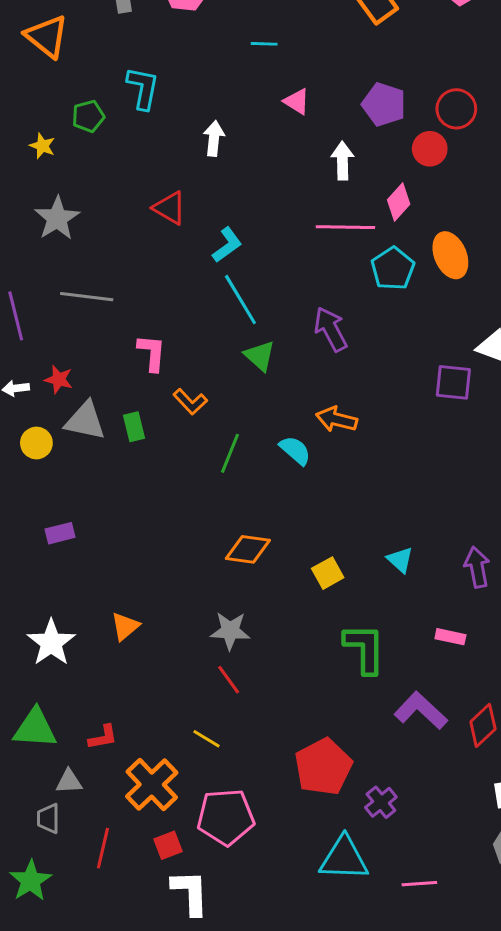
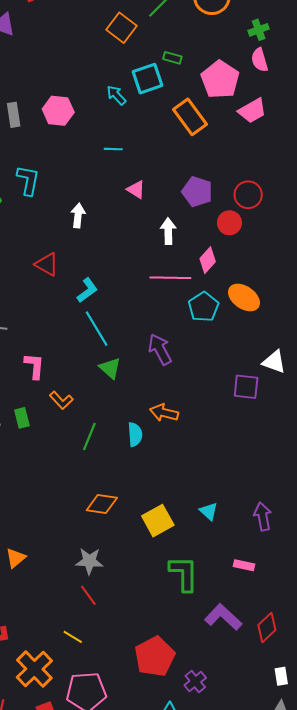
orange ellipse: (450, 255) -> (244, 298), turned -32
cyan semicircle: (295, 450) -> (135, 434), turned 45
yellow square: (328, 573) -> (158, 521), size x1.4

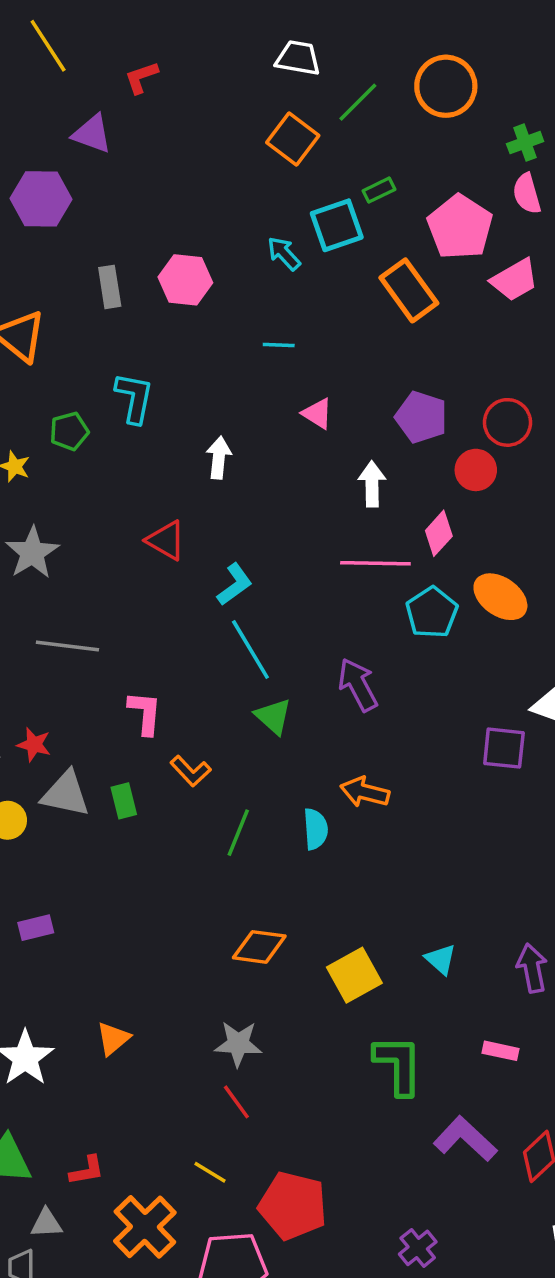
green rectangle: (172, 58) -> (379, 190), turned -42
red pentagon: (155, 657) -> (293, 1206), moved, turned -30

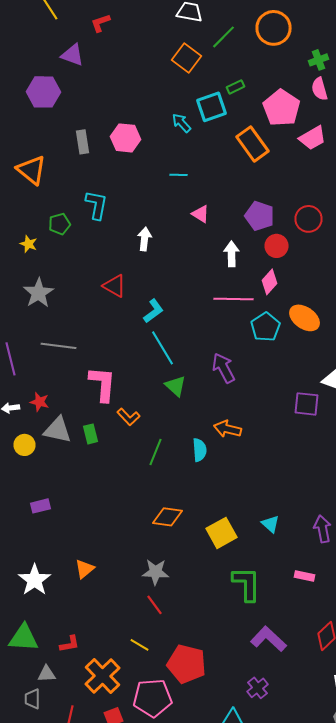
red circle: (476, 470) -> (276, 246), moved
pink L-shape: (145, 713) -> (102, 384), size x1.4
purple L-shape: (465, 1139) -> (268, 639), moved

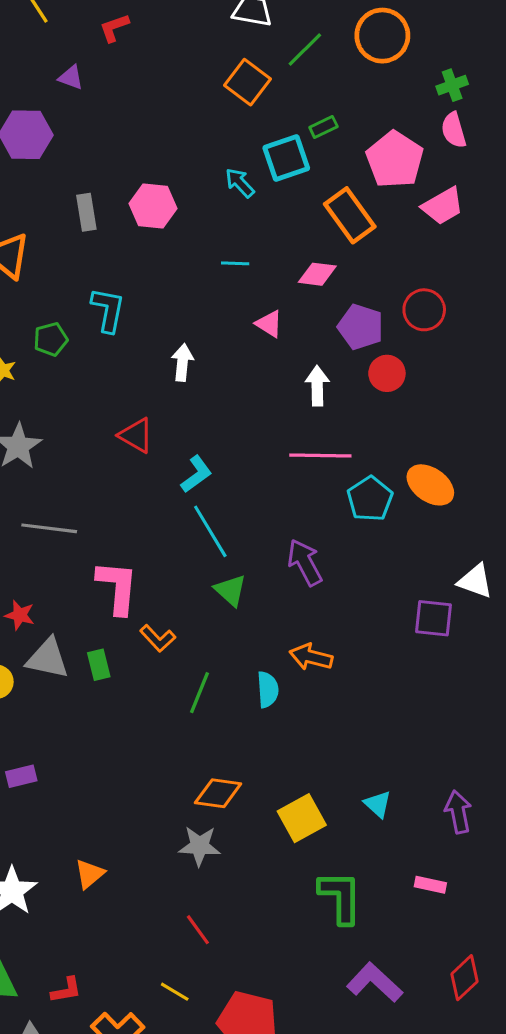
purple triangle: (72, 55) -> (71, 77), size x0.7
red circle: (308, 219) -> (424, 310), moved
pink diamond: (270, 282) -> (317, 274), moved, turned 55
gray star: (156, 572) -> (199, 846), moved

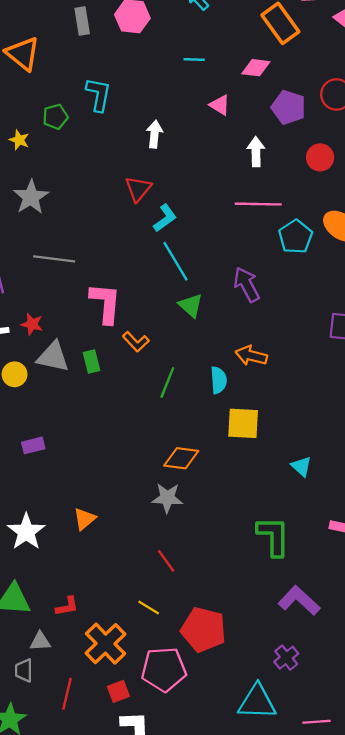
red circle: (387, 373) -> (320, 157), moved
red triangle: (136, 435) -> (138, 189), moved, turned 40
yellow square: (302, 818) -> (243, 423), moved, turned 32

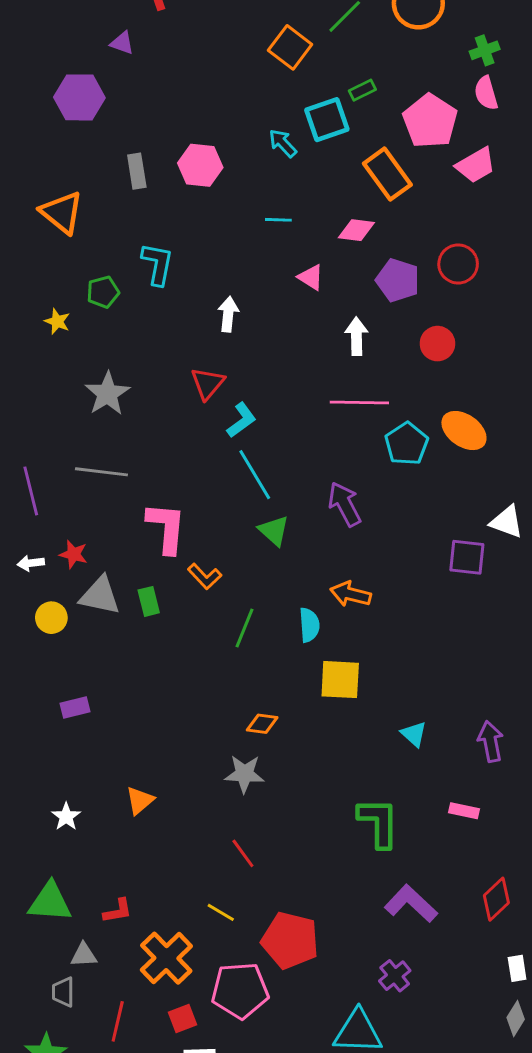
gray star: (31, 197) -> (107, 394), moved
orange diamond: (181, 458) -> (262, 724), size x0.7
white star: (26, 532) -> (66, 817), size x0.6

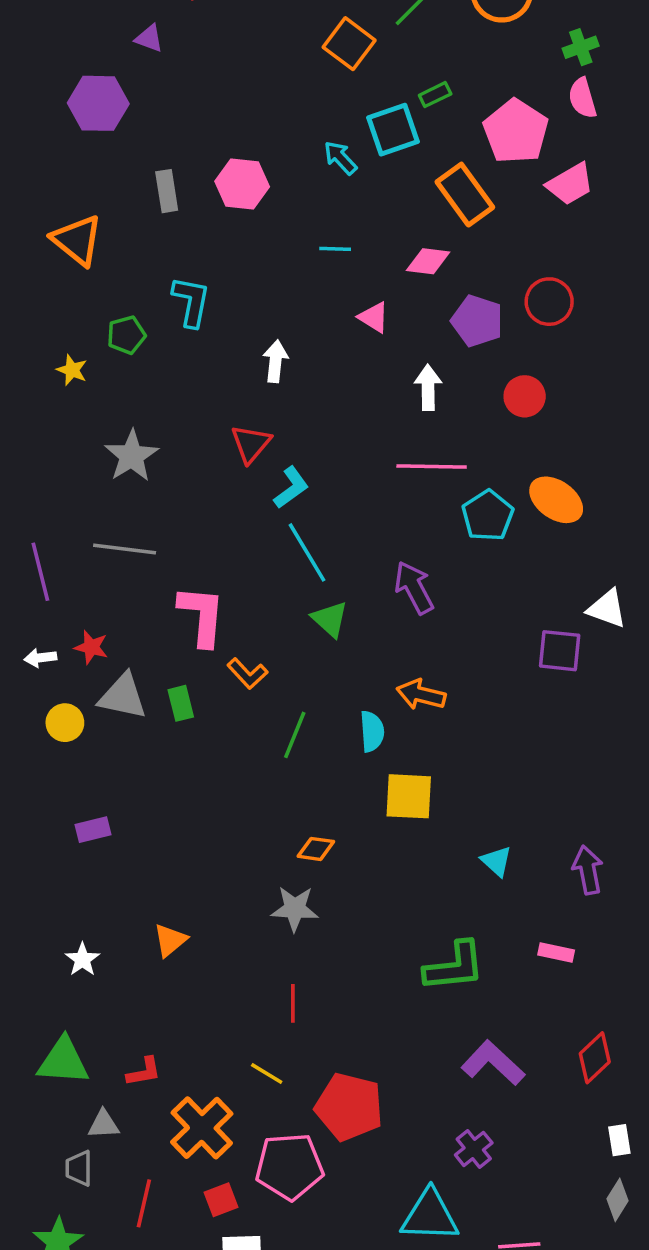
green L-shape: (379, 822) -> (454, 966), turned 84
red line: (243, 853) -> (293, 1003), turned 36

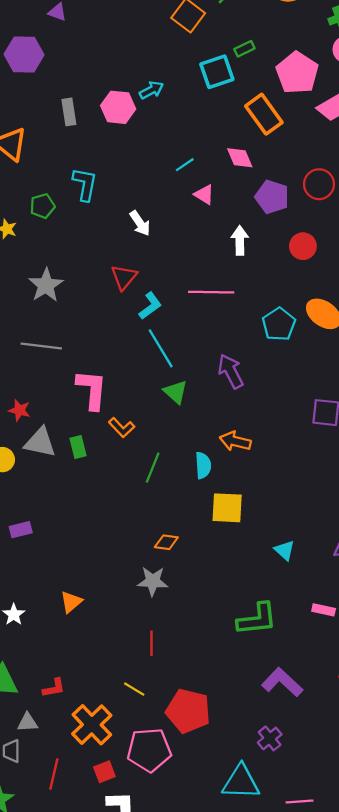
cyan arrow: (340, 158) -> (151, 90), moved, turned 105
cyan line: (335, 249) -> (185, 165), moved, turned -36
pink diamond: (428, 261) -> (240, 158), turned 60
white arrow: (275, 361) -> (140, 223), turned 140
pink line: (432, 466) -> (211, 292), moved

